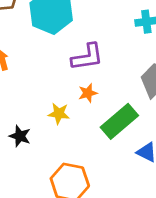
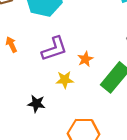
purple L-shape: (87, 57) -> (54, 49), moved

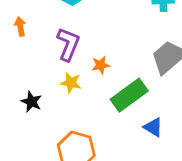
purple L-shape: (54, 49) -> (68, 44), turned -64

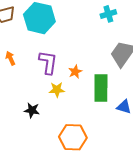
green rectangle: (129, 95) -> (101, 88), turned -40

